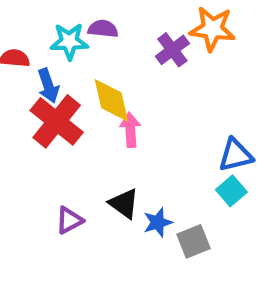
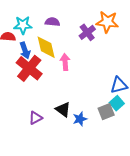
cyan star: (69, 41) -> (23, 25), moved
yellow diamond: (111, 100) -> (46, 47), moved
pink arrow: (130, 130) -> (65, 62), moved
gray square: (193, 241) -> (106, 112), moved

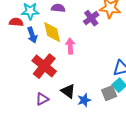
red cross: (29, 68) -> (44, 66), moved

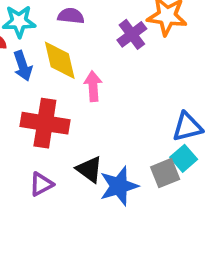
red cross: (44, 66) -> (45, 123), turned -30
blue star: (84, 100) -> (119, 186), size x1.5

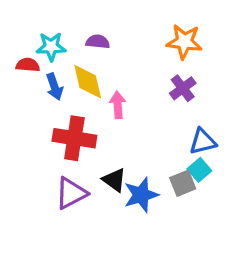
purple cross: (132, 34) -> (183, 88), moved
purple triangle: (41, 184) -> (71, 193), size x1.5

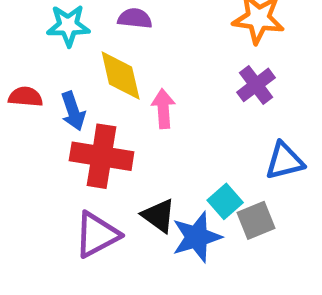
red semicircle: (28, 65) -> (26, 97), moved
blue arrow: (54, 87) -> (73, 111), moved
cyan square: (199, 170) -> (225, 201), moved

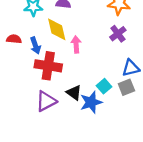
gray square: (256, 220) -> (126, 87), moved

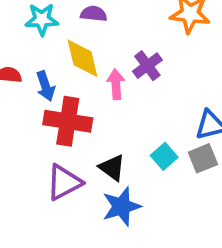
purple cross: (118, 34) -> (147, 66), moved
blue star: (91, 102) -> (121, 206), moved

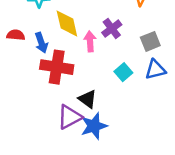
cyan square: (164, 156) -> (123, 72), moved
gray square: (203, 158) -> (150, 41), moved
purple triangle: (64, 182) -> (70, 117), moved

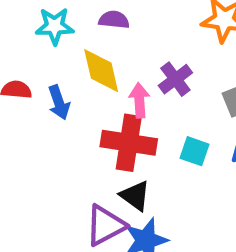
red cross: (57, 67) -> (129, 143), moved
cyan square: (123, 72) -> (194, 151), turned -30

